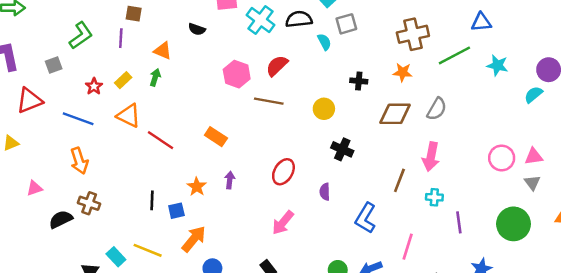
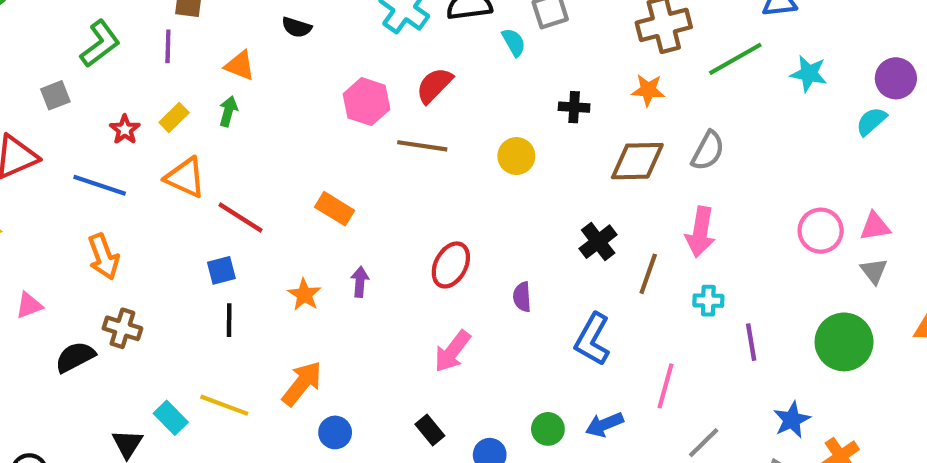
black cross: (342, 149) -> (598, 242), moved, turned 30
blue square: (176, 211) -> (221, 270), moved

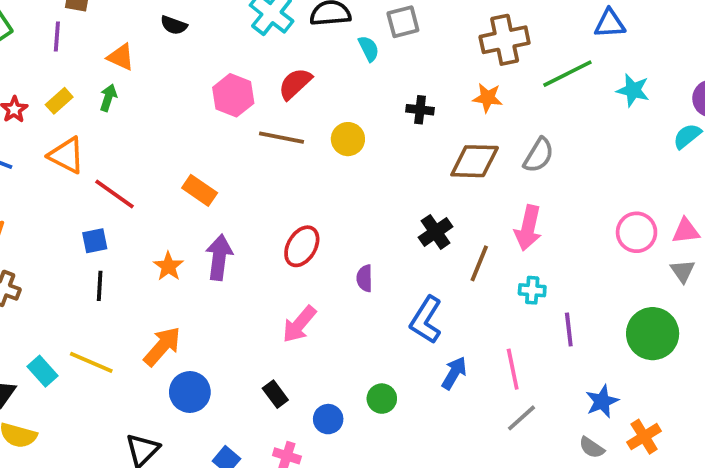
yellow circle: (516, 156) -> (348, 139), moved
purple arrow: (360, 282) -> (219, 257), size x1.6
pink line: (665, 386) -> (513, 369), moved, turned -30
blue arrow: (604, 425) -> (454, 373), moved, turned 140
blue circle: (335, 432) -> (190, 392), size x1.4

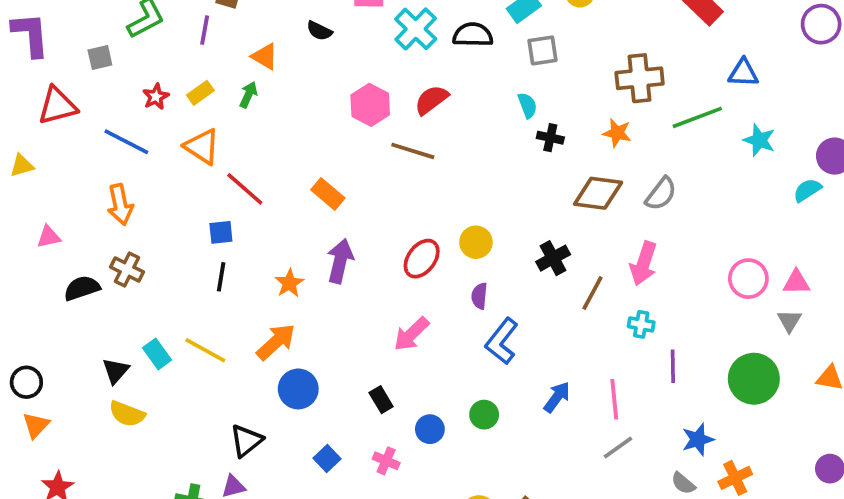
cyan semicircle: (369, 49) -> (527, 105), moved
yellow circle: (348, 139) -> (476, 242), moved
orange star: (168, 266) -> (289, 283), moved
blue L-shape: (426, 320) -> (502, 341), moved

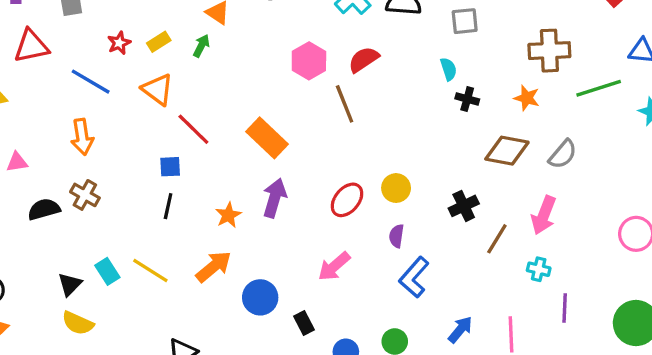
brown line: (413, 151) -> (345, 104), turned 48
orange rectangle: (328, 194) -> (267, 138), size x1.4
blue circle: (298, 389) -> (260, 297), moved

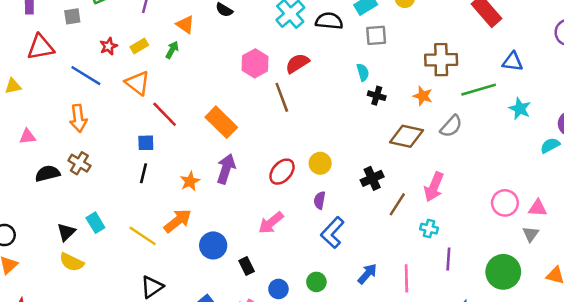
gray semicircle: (563, 154) -> (451, 126), moved
yellow line: (150, 270) -> (143, 236), moved

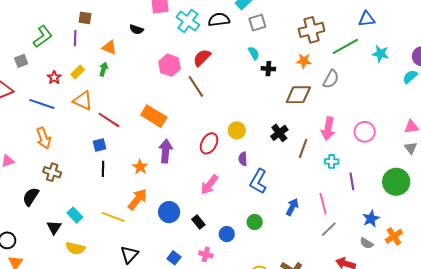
black semicircle: (47, 173) -> (31, 197), moved, turned -30
pink circle: (505, 203) -> (365, 132), moved
yellow semicircle: (72, 262) -> (75, 248), moved

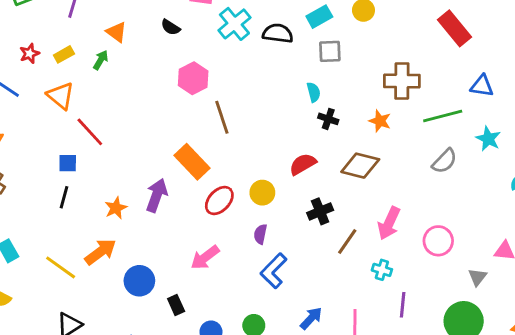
black semicircle: (136, 29) -> (171, 27), moved
red semicircle: (202, 58) -> (303, 164), moved
gray semicircle: (331, 79) -> (445, 161), moved
orange rectangle: (154, 116) -> (192, 162), moved
gray triangle: (411, 148) -> (477, 277), moved

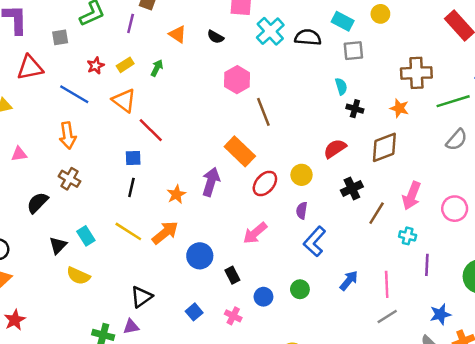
cyan rectangle: (319, 17) -> (343, 21), turned 60
orange triangle: (116, 32) -> (178, 34), moved
brown diamond: (360, 166) -> (384, 147), turned -32
yellow line: (61, 267) -> (128, 231), moved

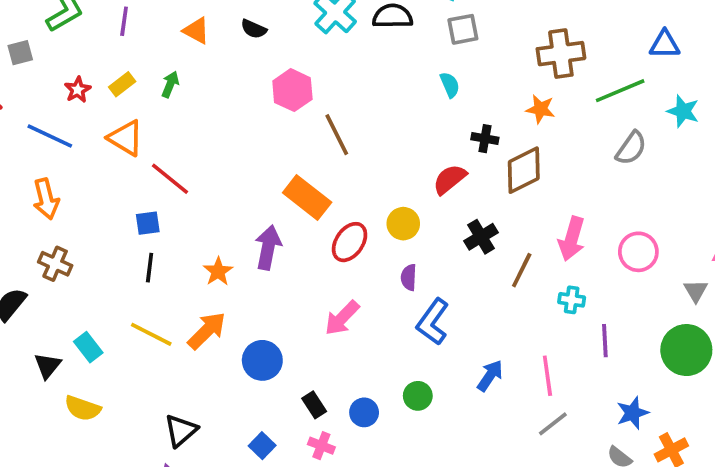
black cross: (355, 109) -> (485, 139), moved
black rectangle: (232, 275) -> (314, 405), moved

